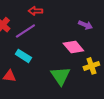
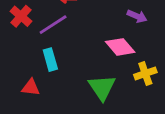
cyan rectangle: (23, 56) -> (50, 60), turned 42

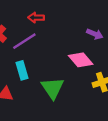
green triangle: (102, 87) -> (53, 88), moved

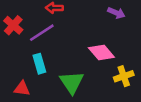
purple arrow: (95, 34) -> (116, 13), moved

